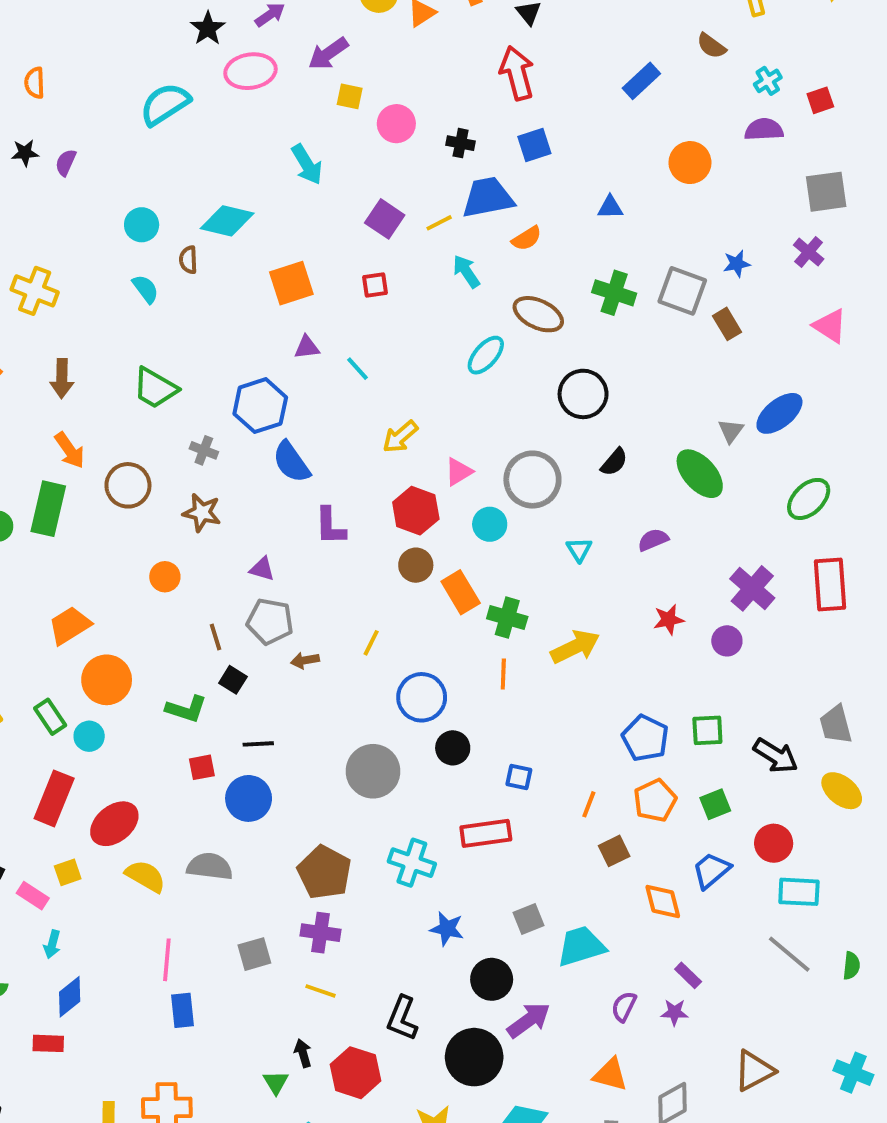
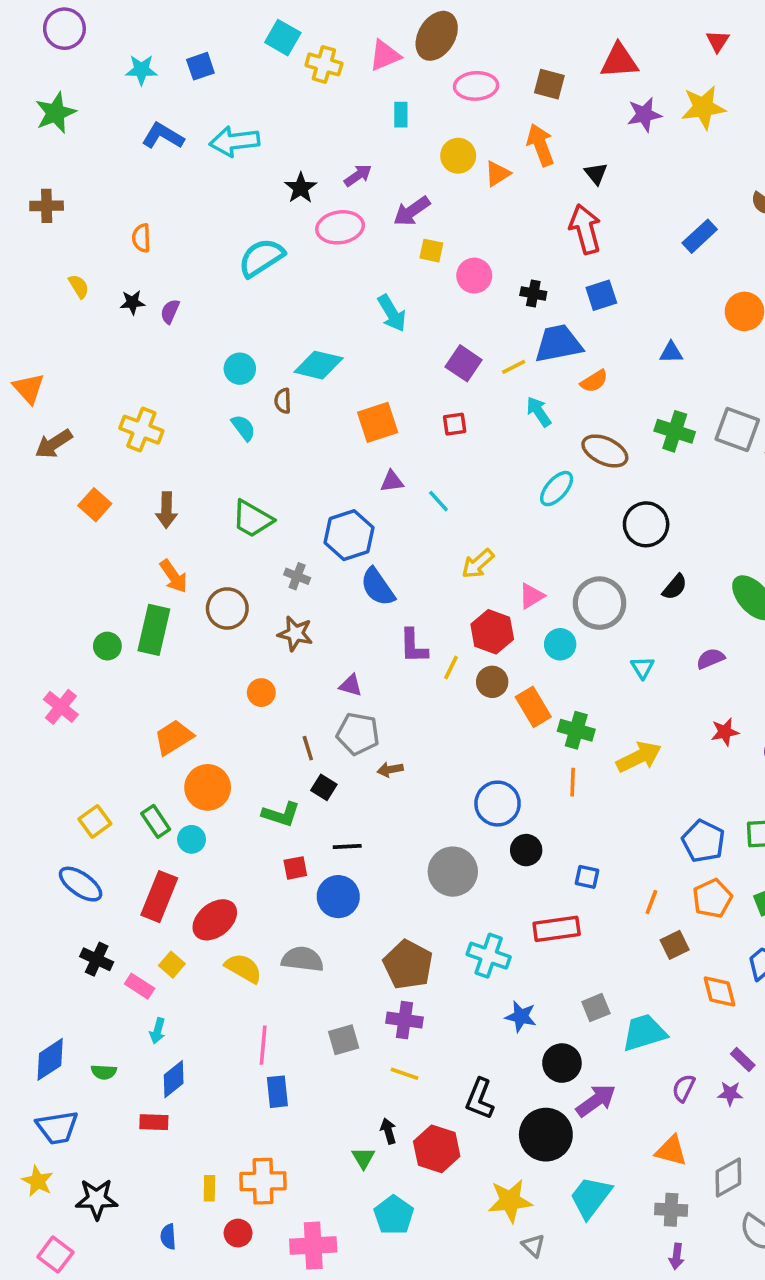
yellow line: (371, 643) -> (451, 668), moved
yellow square: (68, 872) -> (172, 965), turned -30

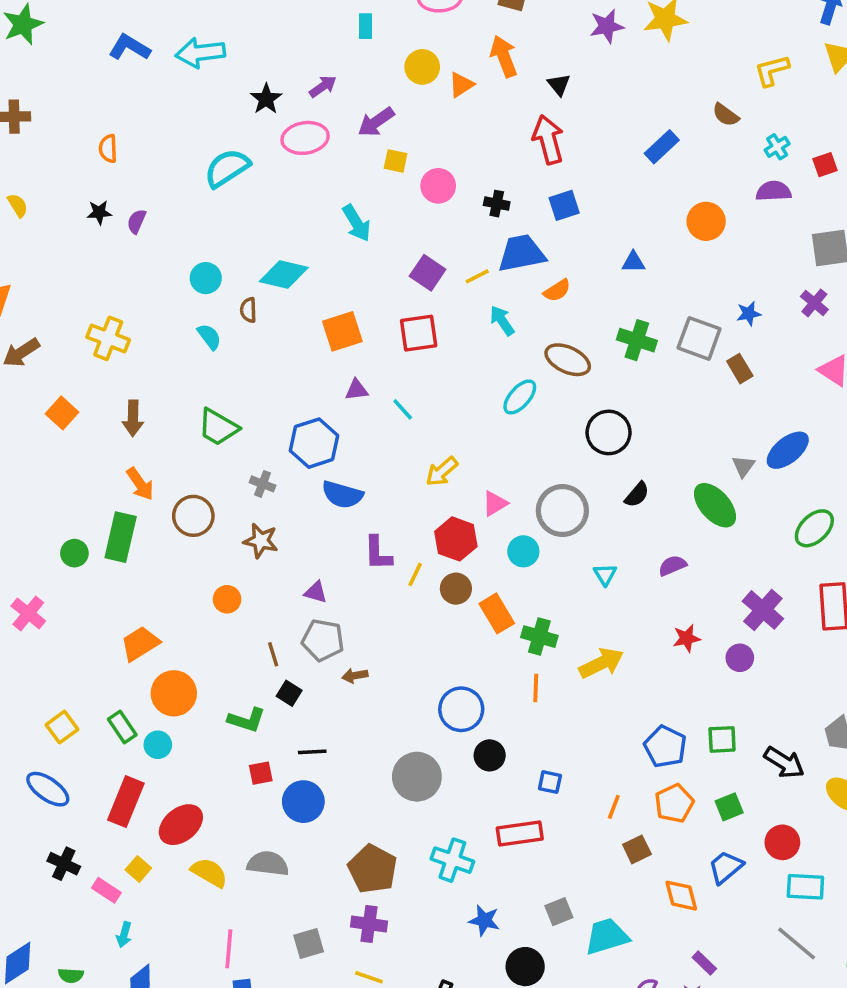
yellow semicircle: (79, 286) -> (18, 205), moved
red square: (455, 424) -> (419, 333), size x1.6
blue semicircle: (378, 587) -> (342, 495), turned -39

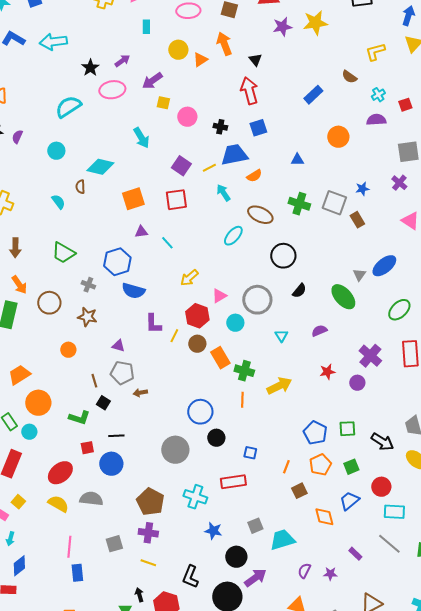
cyan circle: (206, 278) -> (56, 151), moved
red ellipse: (181, 825) -> (60, 473), moved
purple rectangle: (704, 963) -> (355, 554), moved

